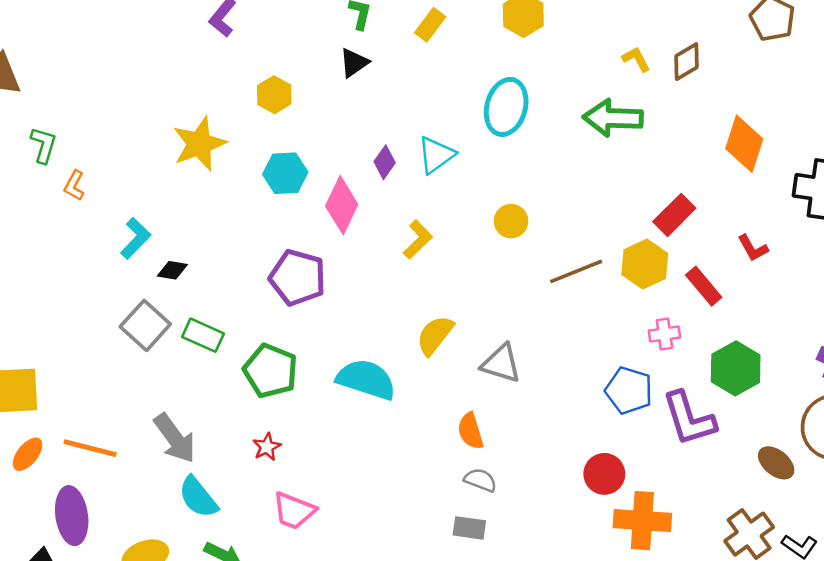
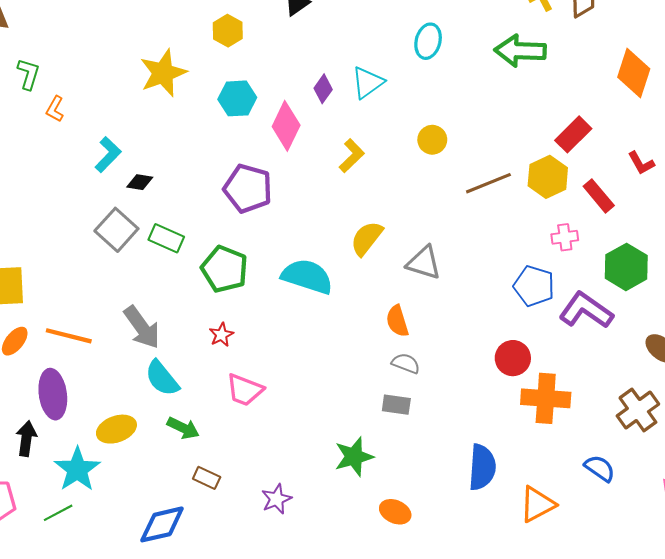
cyan ellipse: (506, 107) -> (428, 41), size x0.7
purple L-shape: (689, 419) -> (586, 310), turned 142

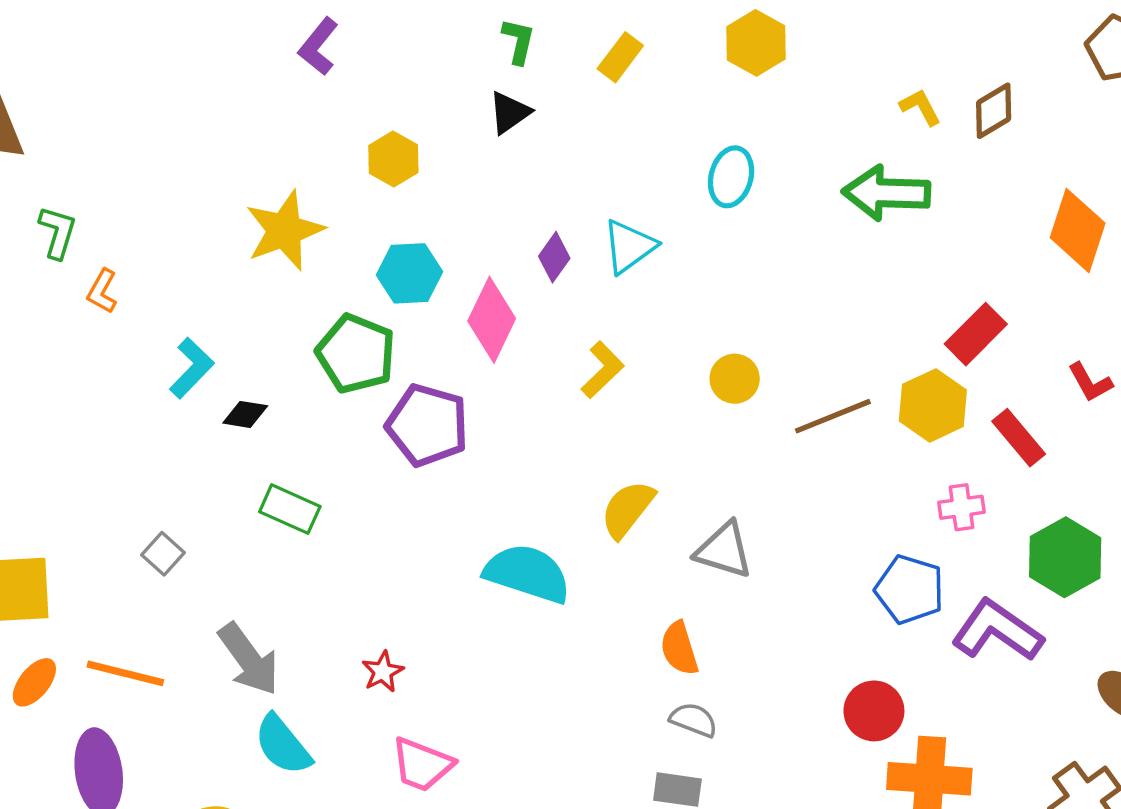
yellow circle: (432, 140) -> (735, 379), moved
gray square: (116, 230) -> (163, 554), moved, size x0.6
green pentagon: (225, 269) -> (356, 354), moved

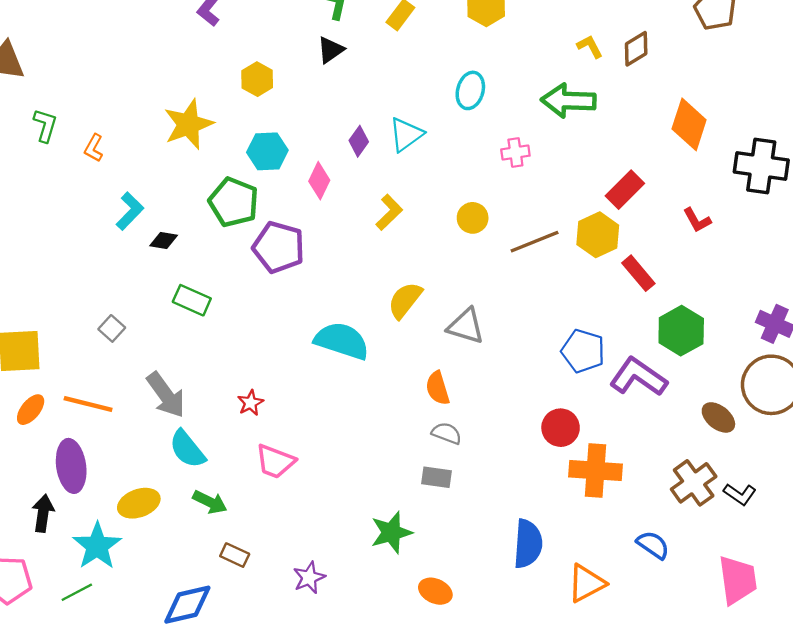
orange L-shape: (102, 291) -> (94, 148), moved
pink diamond: (492, 320) -> (319, 181), size x0.7
red rectangle: (1019, 438) -> (638, 273), moved
pink cross: (961, 507) -> (515, 152), moved

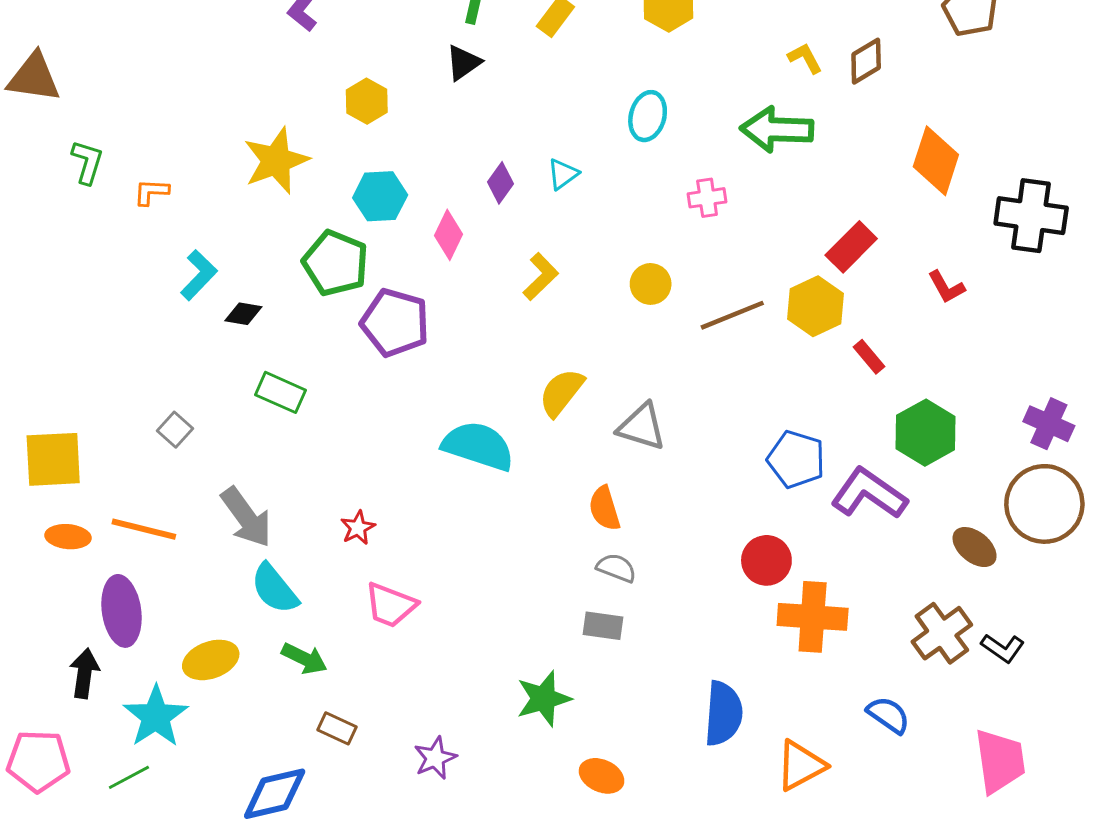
cyan triangle: (406, 134) -> (563, 174), size x0.7
orange L-shape: (94, 148) -> (151, 192), turned 64
red rectangle: (638, 273) -> (869, 357), size x0.7
orange ellipse: (31, 410) -> (68, 537), turned 56

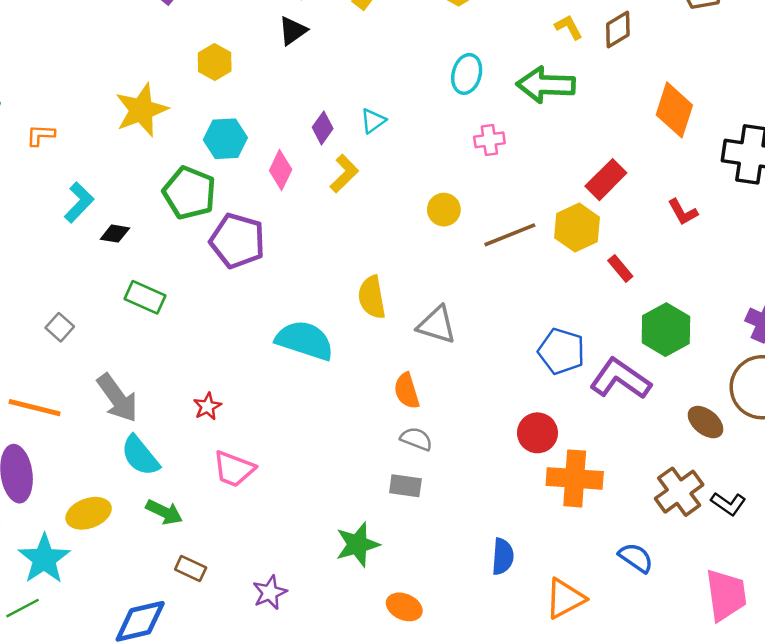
cyan ellipse: (648, 116) -> (467, 74), moved
yellow L-shape: (541, 277) -> (344, 174), moved
yellow semicircle: (561, 392) -> (372, 297), turned -48
blue semicircle: (723, 713) -> (503, 556), size x0.7

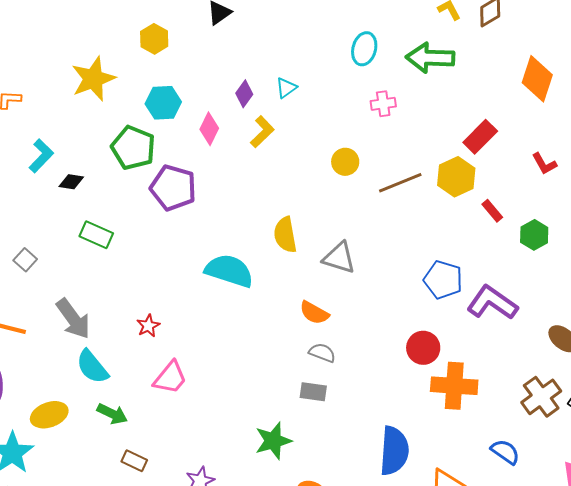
green hexagon: (666, 330) -> (534, 235), moved, size x0.7
orange semicircle: (407, 391) -> (314, 313), turned -44
pink trapezoid: (234, 469) -> (170, 378), turned -72
blue semicircle: (503, 556) -> (394, 451), size x1.6

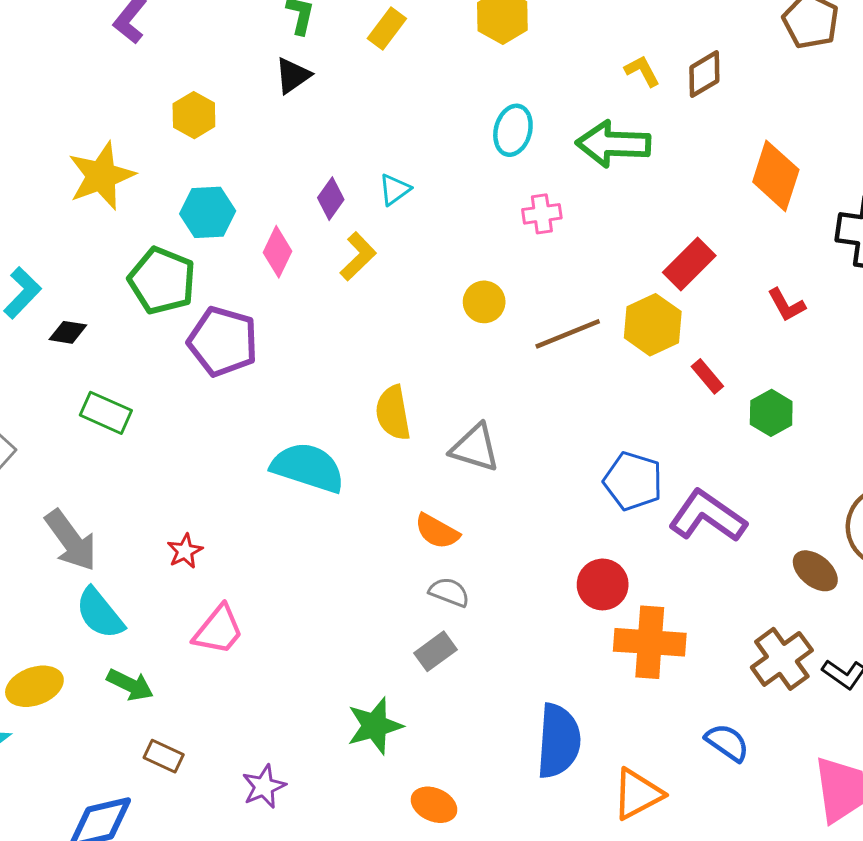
gray rectangle: (313, 392) -> (436, 651), turned -44

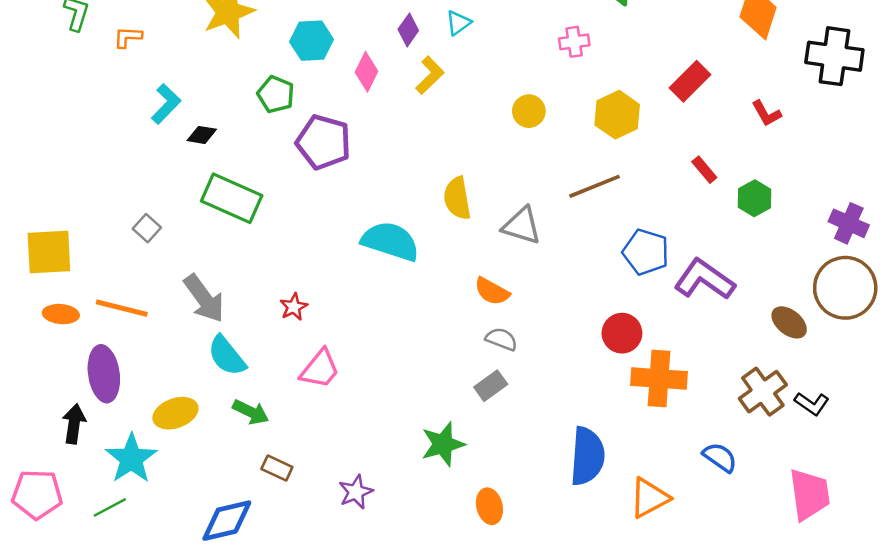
green pentagon: (162, 281) -> (276, 94), size x0.7
yellow hexagon: (653, 325) -> (617, 115), moved
brown line: (568, 334) -> (595, 186), moved
green rectangle: (106, 413) -> (232, 198), size x1.5
orange ellipse: (434, 805) -> (489, 506), turned 52

